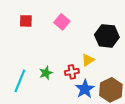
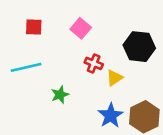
red cross: (72, 72) -> (94, 63), moved, turned 32
cyan line: (20, 81) -> (26, 67), moved, turned 55

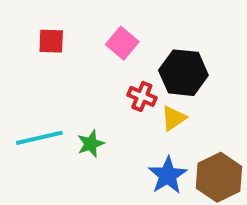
black hexagon: (139, 47) -> (183, 73), moved
cyan line: (26, 67) -> (39, 138), moved

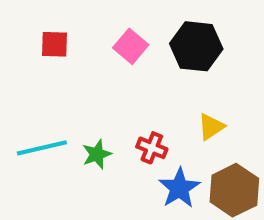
black hexagon: (183, 73) -> (196, 46), moved
red cross: (142, 96) -> (152, 148), moved
yellow triangle: (174, 118) -> (211, 127), moved

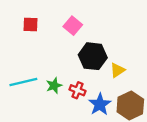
black hexagon: (196, 46) -> (93, 56), moved
red cross: (152, 148) -> (77, 90), moved

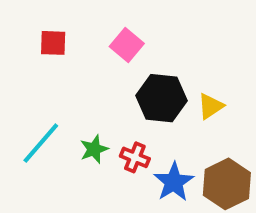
yellow triangle: (117, 70) -> (211, 106), moved
cyan line: (23, 82) -> (41, 143), turned -36

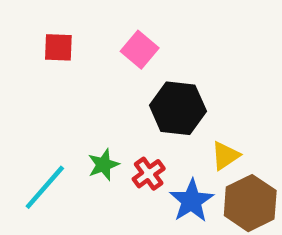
yellow triangle: (211, 106) -> (225, 156), moved
cyan line: (41, 143) -> (45, 187), moved
red cross: (135, 157) -> (149, 174), turned 32

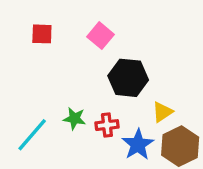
green star: (103, 165) -> (74, 118), turned 30
red cross: (149, 174) -> (107, 125), turned 30

